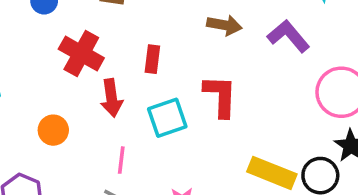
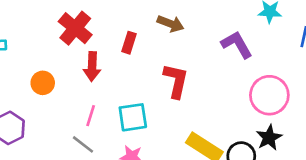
brown arrow: (224, 25) -> (171, 24), moved
cyan square: (167, 118) -> (133, 117), moved

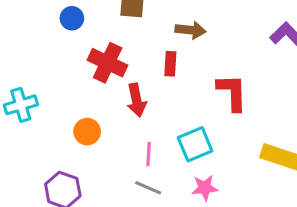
brown arrow: (171, 24) -> (190, 30), moved

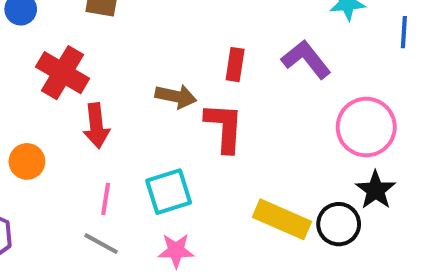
brown arrow: (190, 30) -> (176, 96), moved
red rectangle: (170, 64) -> (235, 65), moved

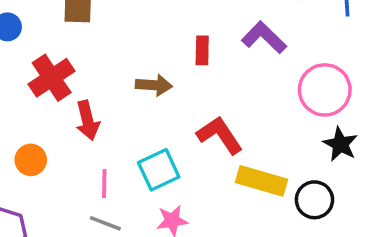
red cross: (63, 73) -> (52, 78), turned 33
red L-shape: (224, 127) -> (220, 135), moved, turned -30
black circle: (339, 224) -> (314, 200), moved

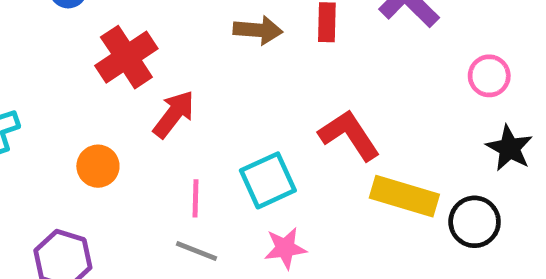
brown arrow: (154, 85) -> (258, 30), moved
pink circle: (325, 90) -> (489, 76), size x0.6
red arrow: (88, 120) -> (174, 114), turned -129

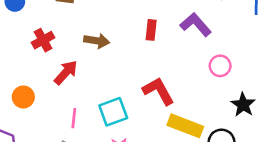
brown arrow: (258, 30) -> (97, 41), moved
red cross: (126, 57) -> (43, 40), size x0.7
pink circle: (489, 76) -> (220, 66), moved

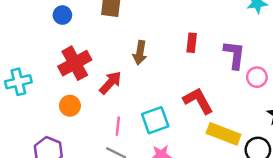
purple L-shape: (196, 25) -> (234, 55), moved, turned 48
red cross: (43, 40) -> (75, 63), moved, size x1.5
brown arrow: (97, 41) -> (140, 53), turned 90

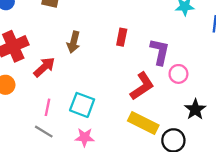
red L-shape: (198, 101) -> (142, 86), moved, turned 80
cyan square: (155, 120) -> (82, 105), turned 35

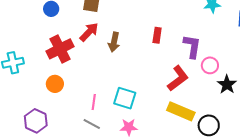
red arrow: (44, 67) -> (89, 32), moved
black star: (195, 109) -> (227, 84), moved

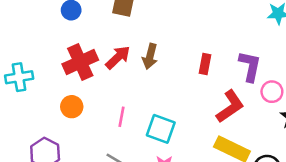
red arrow: (89, 32) -> (118, 57), moved
red rectangle: (157, 35) -> (205, 64), moved
pink line: (94, 102) -> (121, 117), moved

